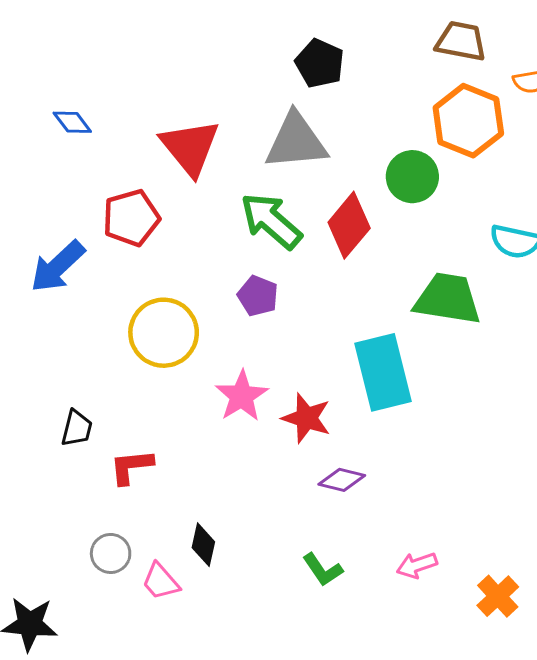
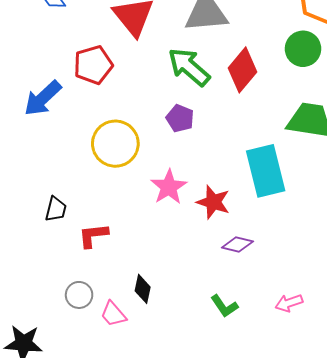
green circle: (412, 177) -> (303, 49), moved

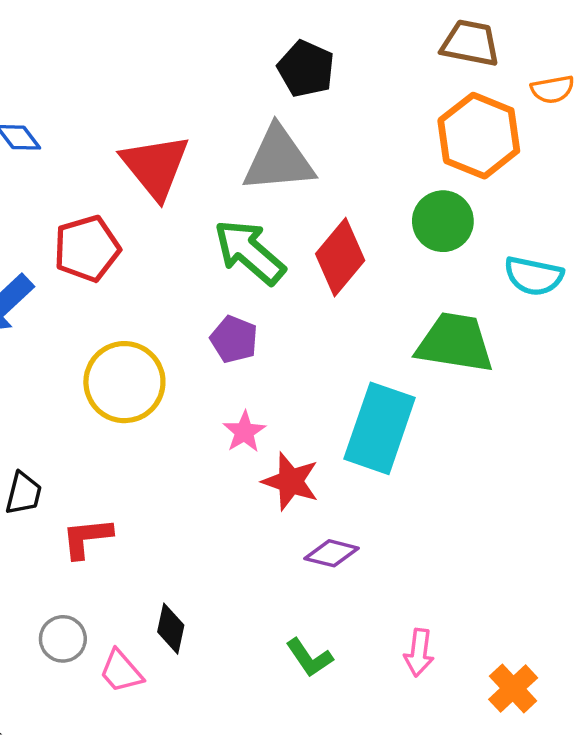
cyan rectangle: (266, 171) -> (380, 428), turned 33
pink star: (169, 187) -> (244, 432), moved, size x0.7
pink arrow: (289, 303) -> (419, 653), turned -64

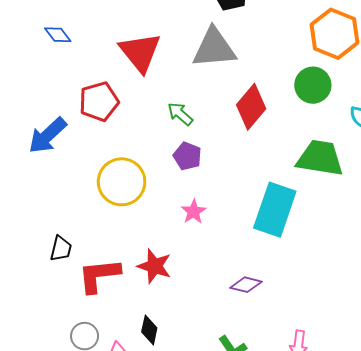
green arrow: (249, 252) -> (180, 114), moved, size x0.6
red star: (291, 481) -> (154, 266), moved
red L-shape: (87, 538) -> (99, 275), size x1.4

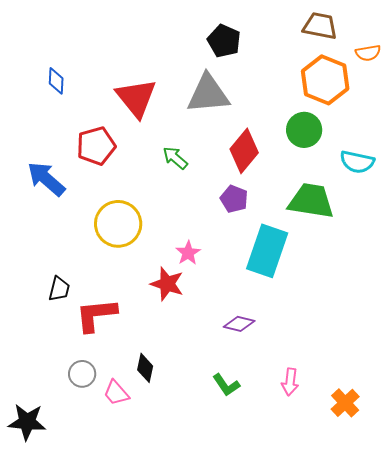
blue diamond: (58, 35) -> (56, 81), turned 40
blue arrow: (48, 136) -> (46, 179), turned 84
purple pentagon: (187, 156) -> (234, 199), moved
red star: (154, 266) -> (167, 284), moved

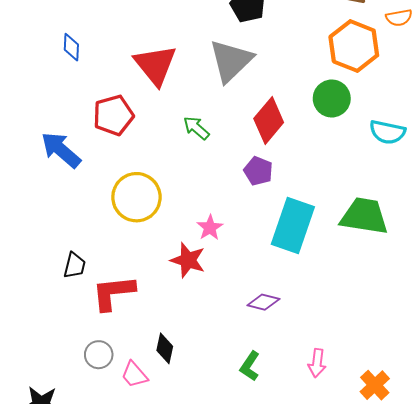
gray triangle: (208, 94) -> (231, 61), turned -39
green trapezoid: (311, 201) -> (364, 216), moved
green L-shape: (226, 385) -> (250, 366), turned 68

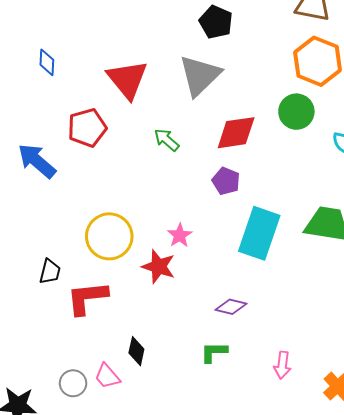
red diamond: (269, 121) -> (236, 133), turned 42
yellow circle: (136, 197) -> (109, 236), moved
gray circle: (99, 355) -> (73, 383), moved
green L-shape: (250, 366) -> (214, 352), moved, turned 56

